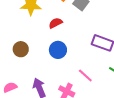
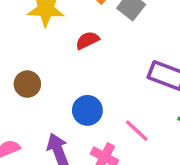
blue circle: (58, 50) -> (87, 110), moved

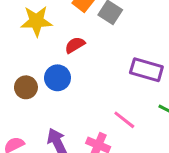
blue circle: (87, 110) -> (58, 78), moved

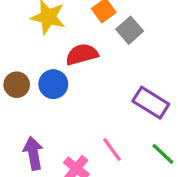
red semicircle: (75, 45) -> (82, 54), size x1.4

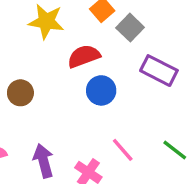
blue circle: (53, 84) -> (101, 90), moved
purple rectangle: (151, 103) -> (159, 71), moved

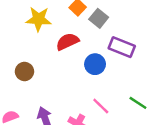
blue circle: (101, 90) -> (95, 64), moved

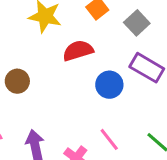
gray square: (99, 18) -> (137, 23), moved

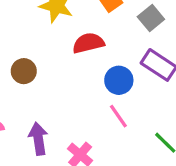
pink line: (109, 139) -> (118, 116), moved

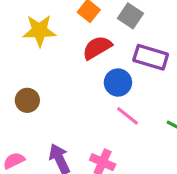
red semicircle: (88, 43) -> (97, 48), moved

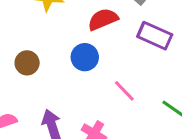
blue circle: (118, 83) -> (85, 57), moved

